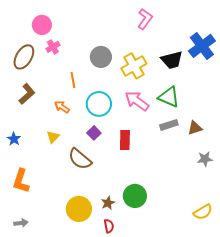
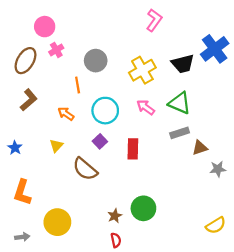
gray circle: (101, 57) -> (96, 61), moved
pink arrow: (137, 101) -> (146, 107), size x0.7
brown triangle: (195, 128) -> (200, 148), moved
yellow circle: (79, 209) -> (57, 222), moved

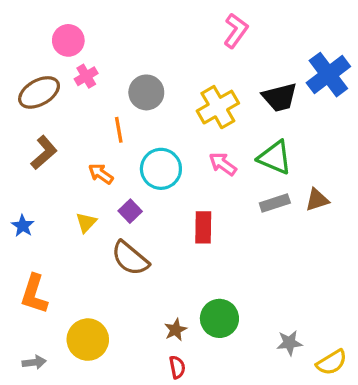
brown ellipse: (25, 61) -> (39, 92), turned 30
purple square: (100, 141) -> (130, 211), moved
brown triangle: (200, 148) -> (317, 200), moved
gray star: (218, 169) -> (289, 343), moved
yellow semicircle: (216, 225) -> (332, 362), moved

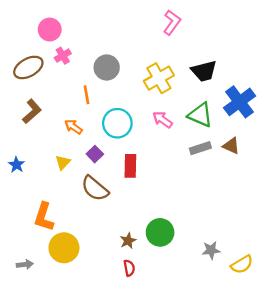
blue cross: (328, 75) -> (240, 102), moved
brown triangle: (317, 200) -> (231, 146), turned 42
red rectangle: (203, 227) -> (130, 166), moved
orange L-shape: (34, 294) -> (44, 217), moved

